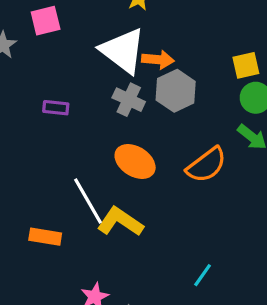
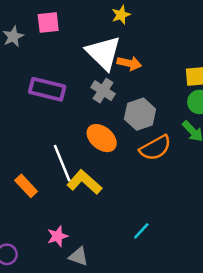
gray hexagon: (176, 91) -> (140, 114), moved
purple rectangle: (56, 108) -> (47, 89), size x1.8
orange rectangle: (45, 237) -> (26, 186), turned 30

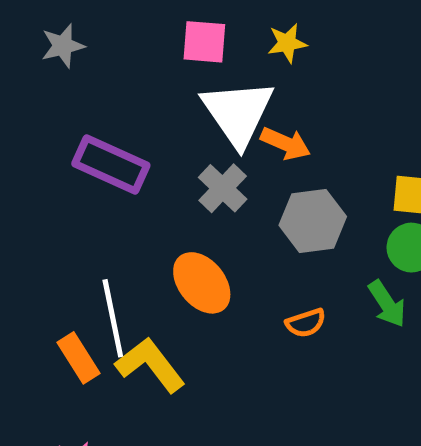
pink square: (48, 22) -> (204, 42), moved
gray hexagon: (140, 114) -> (313, 221), moved
orange semicircle: (155, 148) -> (306, 323), size x0.6
orange rectangle: (26, 186) -> (79, 358), moved

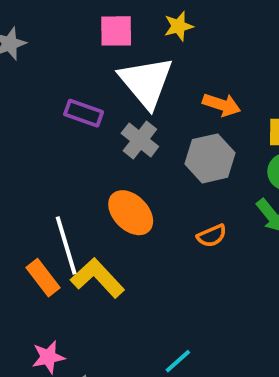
orange arrow: (285, 143) -> (222, 105), moved
purple rectangle: (111, 165) -> (84, 113), moved, size x0.7

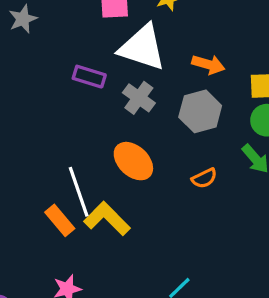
white triangle: (146, 82) -> (142, 48), turned -30

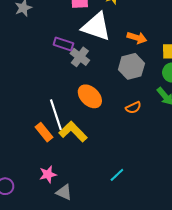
gray cross: (139, 98) -> (80, 57), moved

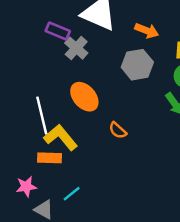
orange semicircle: (133, 108) -> (118, 130), moved, turned 63
orange rectangle: (44, 132) -> (50, 158), moved, turned -54
cyan line: (117, 175) -> (72, 194), moved

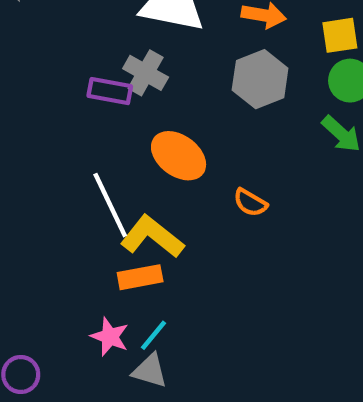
purple rectangle: (58, 31) -> (110, 91), moved
pink star: (26, 187) -> (110, 337), turned -30
cyan line: (72, 194) -> (154, 335), moved

